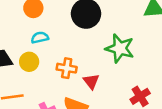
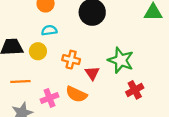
green star: (120, 48) -> (121, 60), moved

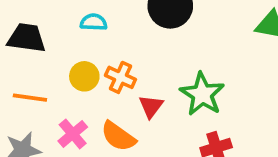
yellow circle: (38, 51) -> (84, 76), moved
pink cross: (50, 98) -> (73, 134), turned -30

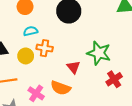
yellow circle: (84, 76) -> (26, 56), moved
orange cross: (120, 77) -> (45, 48), moved

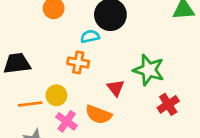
cyan semicircle: (31, 31) -> (90, 36), moved
yellow circle: (26, 56) -> (56, 95), moved

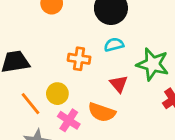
cyan semicircle: (90, 36) -> (114, 45), moved
orange line: (30, 104) -> (30, 104), turned 60

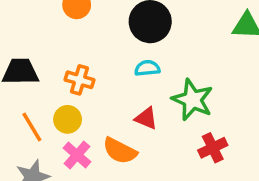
orange cross: (79, 59) -> (79, 80), moved
red triangle: (119, 84) -> (146, 118), turned -36

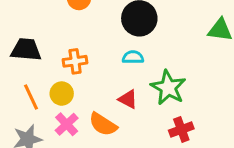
orange cross: (79, 80) -> (75, 61), turned -30

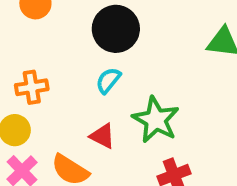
cyan semicircle: (133, 57) -> (108, 80), turned -50

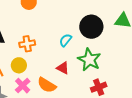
black circle: (116, 29) -> (91, 27), moved

